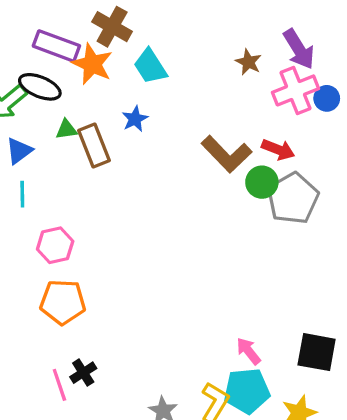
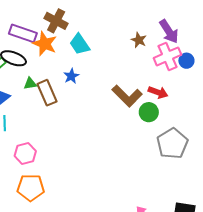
gray pentagon: (293, 198) -> (172, 144), moved

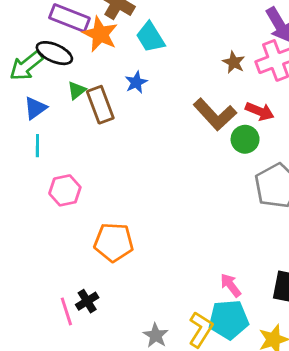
brown star: (139, 40) -> (234, 62), moved
green triangle: (30, 84) -> (77, 90), turned -32
orange pentagon: (31, 188) -> (114, 242), moved

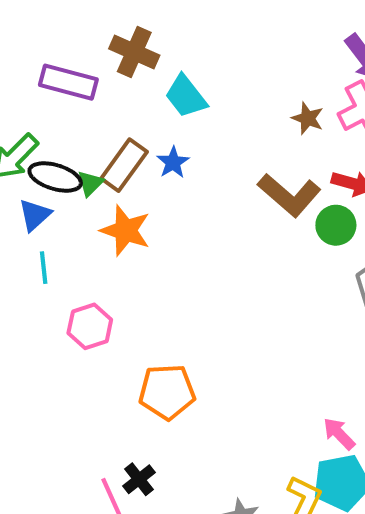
orange star: (100, 34) -> (126, 230), moved
black ellipse: (54, 53) -> (55, 177), moved
brown rectangle: (100, 105) -> (124, 165), moved, turned 63

